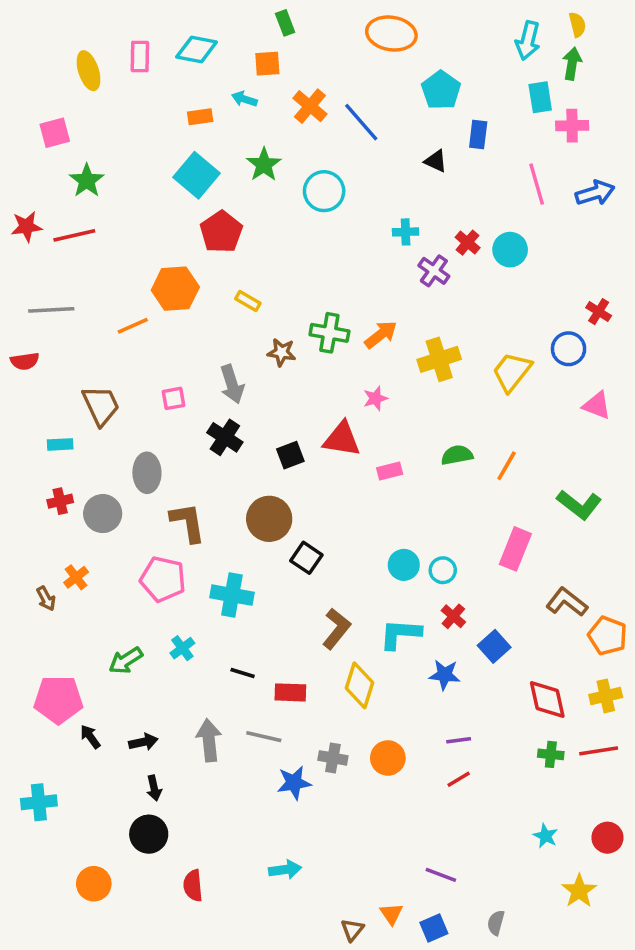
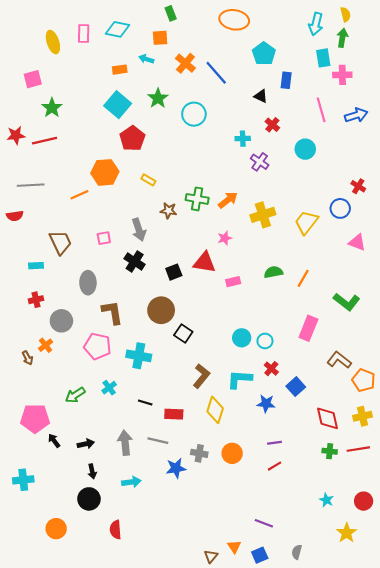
red cross: (468, 243) -> (272, 125), moved
gray circle: (103, 514) -> (61, 321), moved
cyan arrow: (285, 870) -> (131, 482), moved

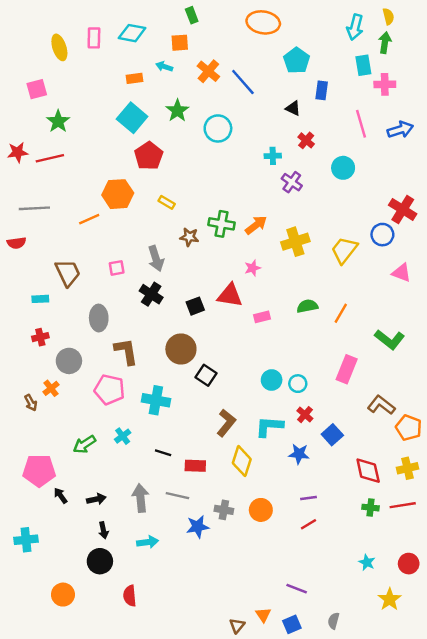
red cross: (358, 186) -> (403, 210), size x1.6

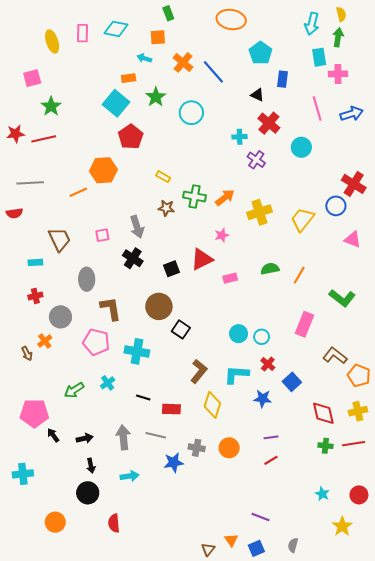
orange rectangle: (134, 78) -> (129, 78), moved
red cross: (306, 140) -> (269, 123), size x1.5
yellow rectangle: (167, 202) -> (163, 177), moved
red triangle: (230, 295) -> (202, 259), turned -35

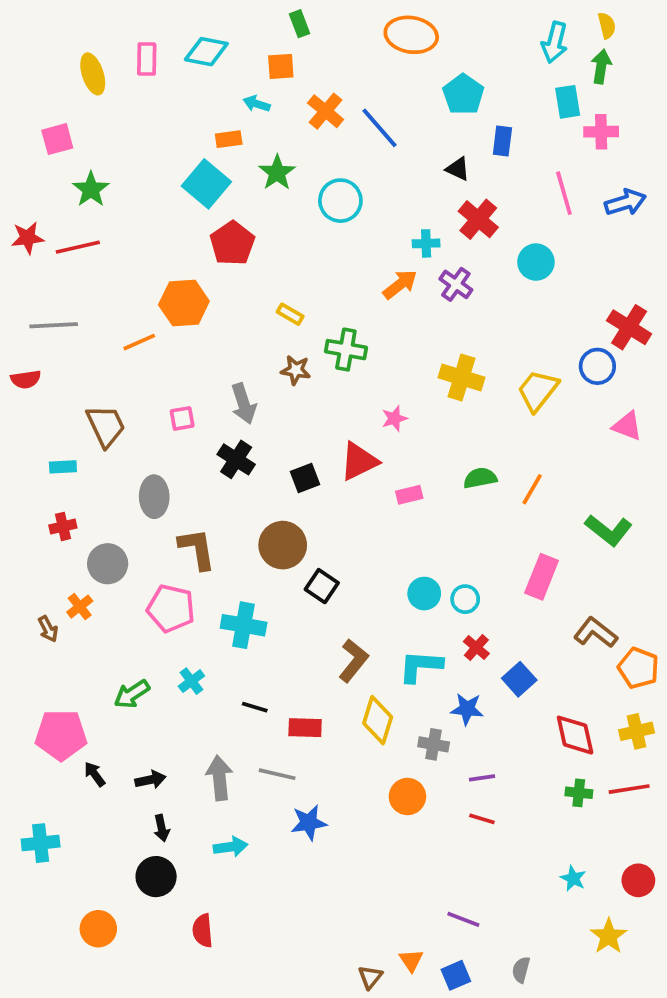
orange arrow: (225, 198) -> (400, 284), moved
yellow cross: (259, 212) -> (461, 377), turned 35
gray cross: (197, 448) -> (434, 744), moved
red line: (271, 460) -> (482, 819), turned 48

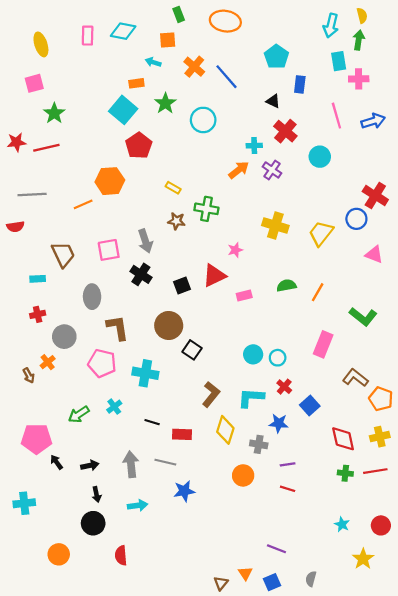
orange ellipse: (411, 35) -> (225, 21), moved
yellow ellipse: (93, 74) -> (41, 44), moved
pink square: (182, 418) -> (109, 250), size x1.5

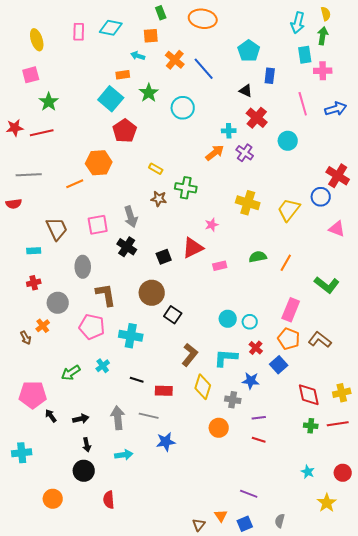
orange pentagon: (381, 399) -> (289, 339), moved

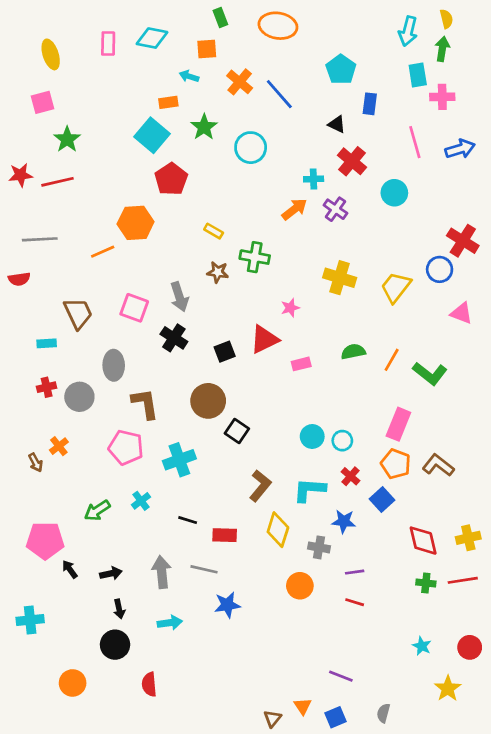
pink square: (98, 225) -> (134, 308), turned 30
green L-shape: (327, 285) -> (430, 374), moved
gray circle: (58, 303) -> (79, 397), moved
cyan cross: (131, 336) -> (179, 460), turned -30

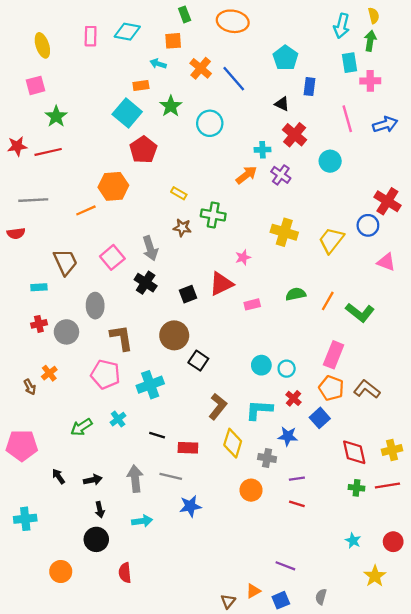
pink square: (134, 308) -> (112, 257), turned 30
pink pentagon: (45, 541) -> (22, 445), moved
orange triangle: (303, 706) -> (253, 591), turned 35

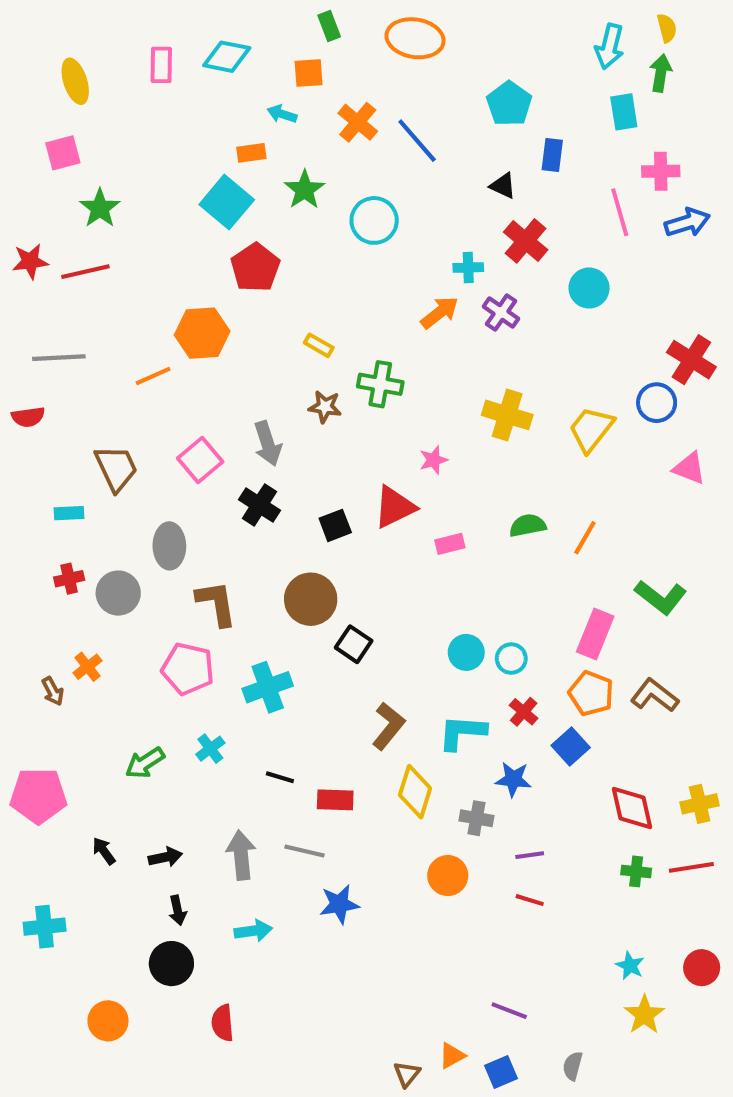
pink cross: (370, 81) -> (661, 171), moved
green L-shape: (360, 312) -> (661, 597), moved
yellow star: (375, 576) -> (644, 1015), moved

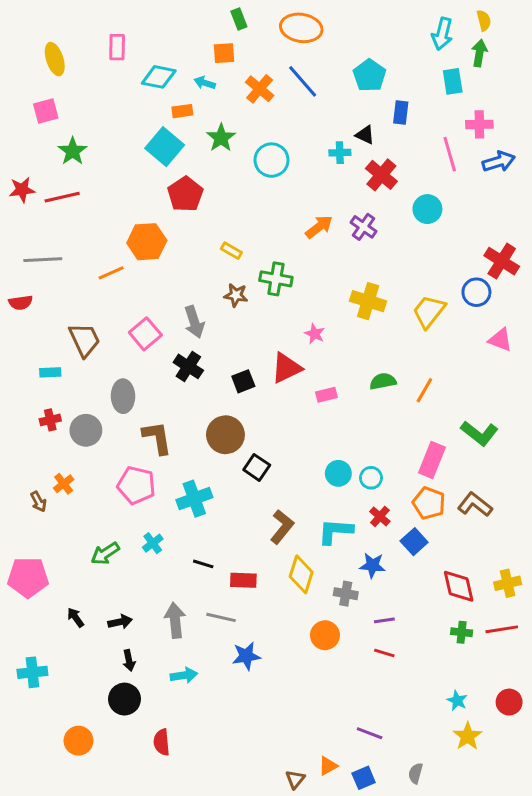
cyan diamond: (227, 57) -> (159, 77), moved
blue line: (417, 141) -> (303, 81), moved
cyan cross: (468, 268) -> (340, 153), moved
pink star: (433, 460) -> (315, 334), turned -30

